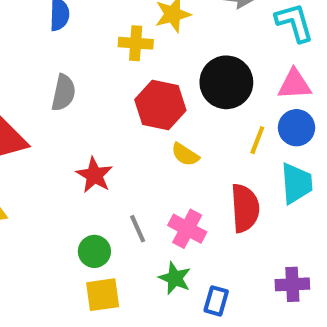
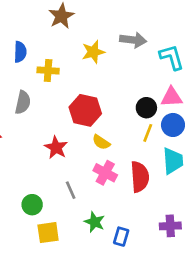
yellow cross: (136, 43) -> (48, 70), moved
black circle: (226, 82) -> (146, 108), moved, size x0.6
red star: (94, 175) -> (56, 148), moved
pink cross: (187, 229) -> (105, 173), moved
green circle: (94, 251) -> (32, 205), moved

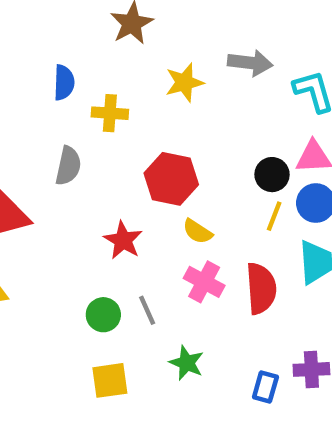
green circle: (32, 205) -> (103, 315), moved
blue rectangle: (121, 237) -> (265, 387), moved

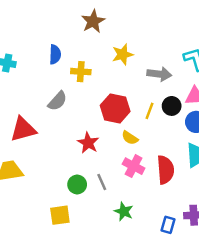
gray arrow: (250, 63) -> (159, 74), moved
gray semicircle: (68, 166) -> (57, 101), turned 30
yellow line: (274, 216) -> (150, 111), moved
yellow square: (110, 380) -> (60, 215), moved

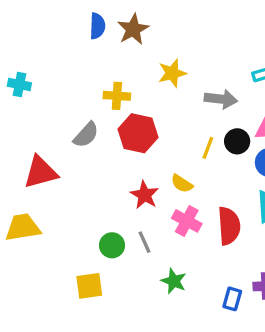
blue semicircle: (55, 54) -> (97, 26), moved
red hexagon: (115, 108) -> (138, 133), moved
red star: (88, 143) -> (145, 195), moved

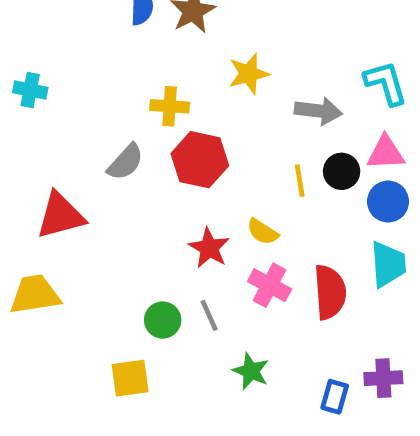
yellow line: (208, 148) -> (300, 181), turned -30

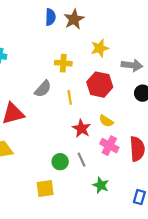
red hexagon: (200, 160) -> (100, 85), moved
yellow line: (300, 181) -> (70, 97), moved

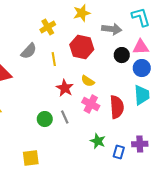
yellow cross: (63, 63) -> (48, 27), turned -35
green star: (101, 185) -> (98, 141), moved
yellow square: (45, 188) -> (31, 158), moved

